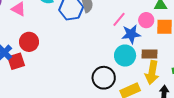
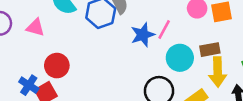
pink line: (119, 19) -> (164, 30), moved
blue star: (131, 34) -> (143, 35), moved

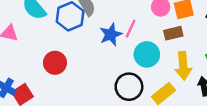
brown rectangle: (210, 50) -> (173, 33), moved
red circle: (57, 66) -> (55, 63), moved

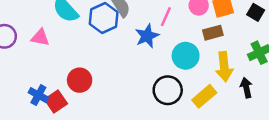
pink line: (131, 29) -> (166, 17), moved
red circle: (55, 63) -> (80, 80), moved

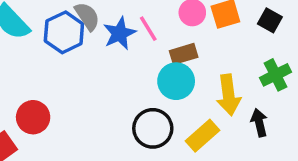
pink line: (166, 17) -> (148, 29), turned -54
brown rectangle: (213, 33) -> (184, 54), moved
blue star: (147, 36) -> (120, 33), moved

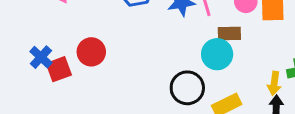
yellow arrow: (229, 95) -> (274, 83), moved, size x0.7

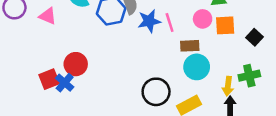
cyan circle: (217, 54) -> (197, 67), moved
blue cross: (41, 57) -> (65, 83), moved

